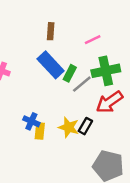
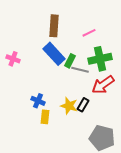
brown rectangle: (51, 31) -> (54, 26), size x1.5
gray line: (82, 84) -> (80, 70), turned 54
yellow rectangle: (40, 131) -> (45, 117), moved

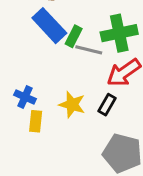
black rectangle: (83, 105) -> (107, 105), moved

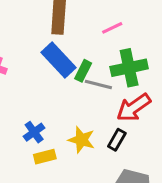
blue cross: (25, 97) -> (34, 132), turned 30
yellow rectangle: (36, 121) -> (45, 157), turned 70

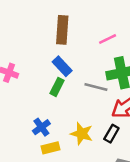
blue rectangle: (59, 60) -> (62, 66), size x0.7
green rectangle: (83, 71) -> (57, 87), moved

